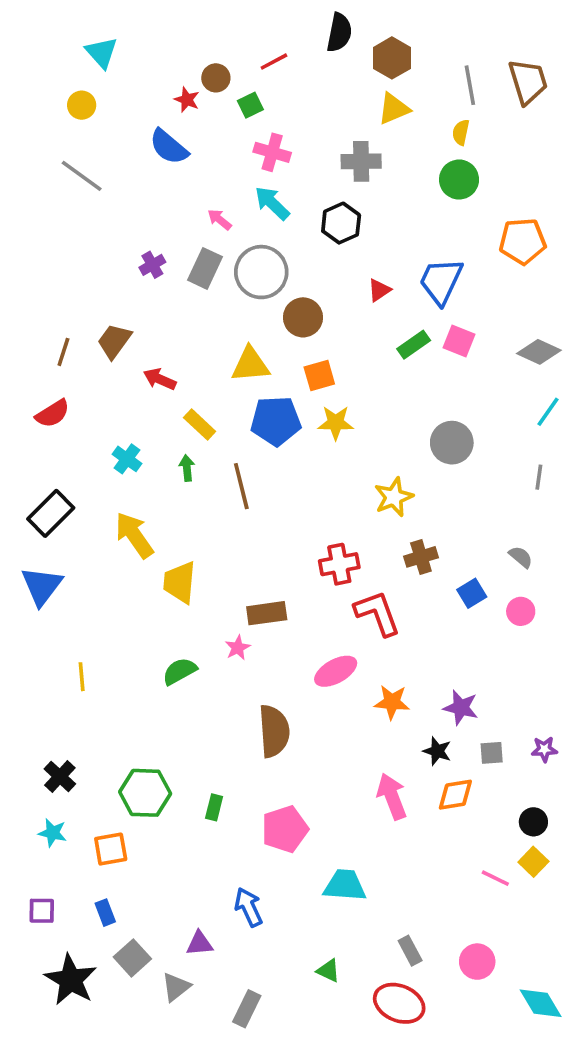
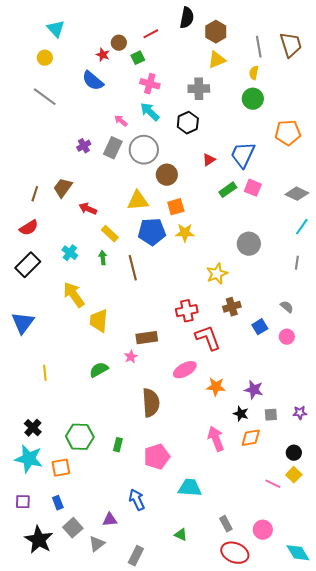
black rectangle: (51, 513) -> (28, 265), moved
cyan star: (53, 833) -> (29, 459), size x1.8
red ellipse: (399, 1003) -> (235, 553), moved

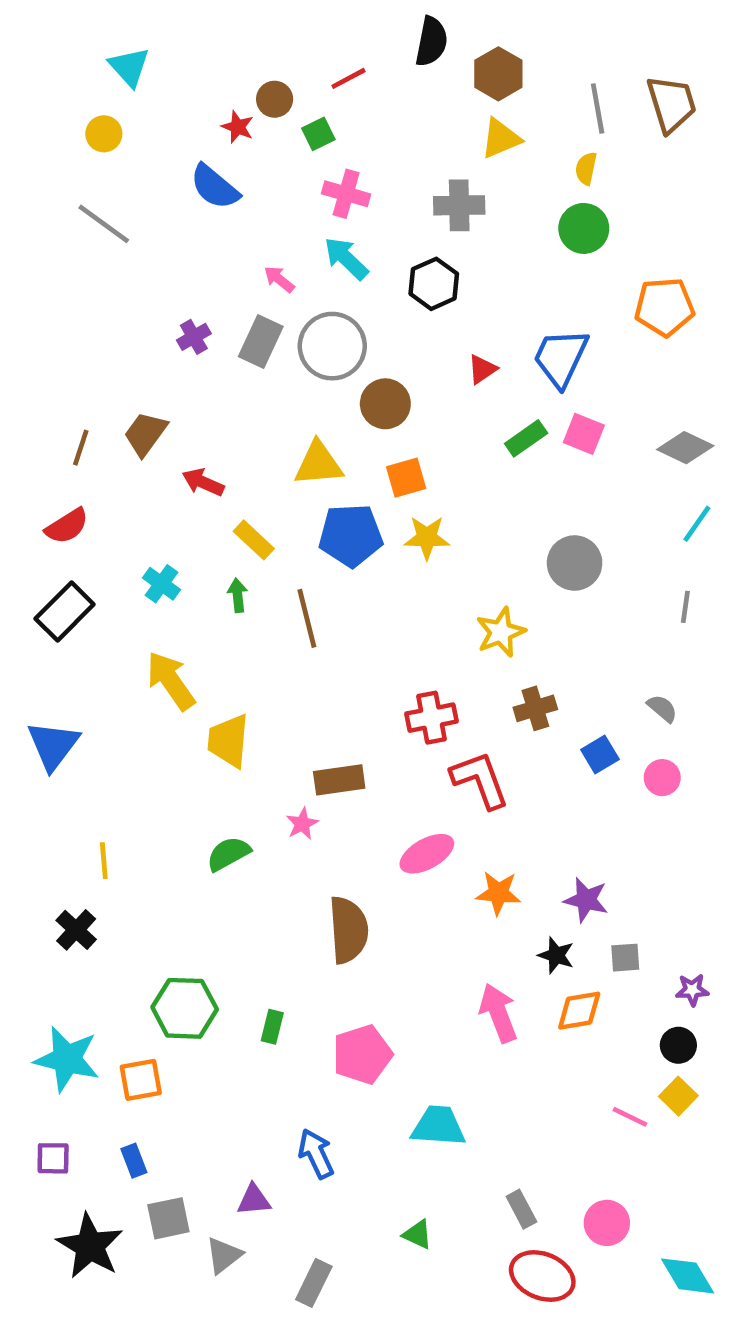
purple star: (300, 413) -> (692, 990), moved
black cross: (33, 428) -> (76, 930), moved
gray square: (73, 528) -> (168, 1218), turned 30

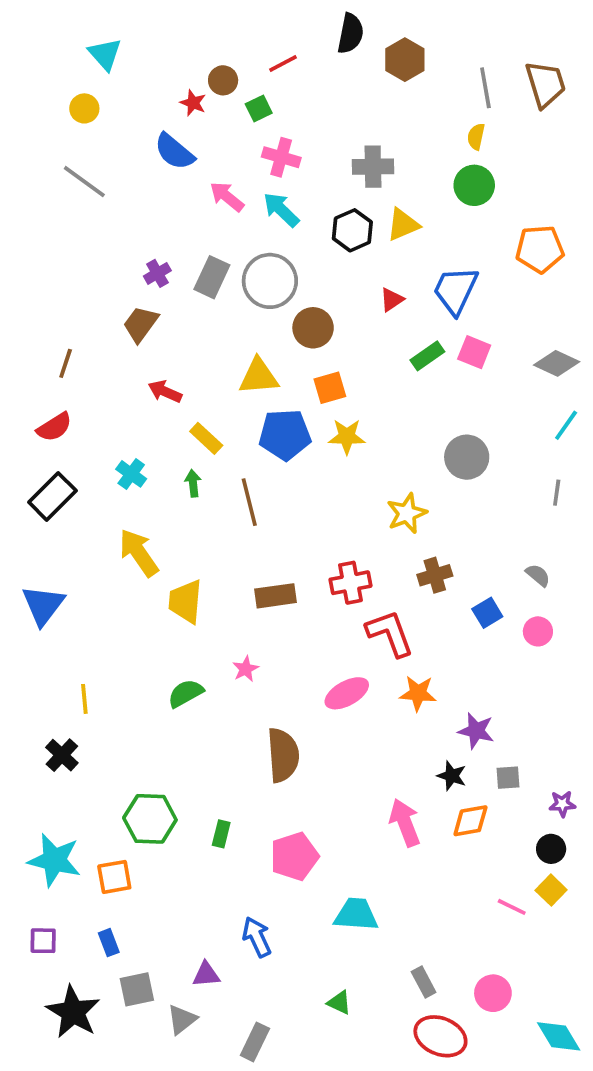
yellow triangle: (501, 138) -> (403, 225), moved
pink arrow: (279, 279) -> (227, 197), moved, size x1.4
brown trapezoid: (145, 434) -> (141, 324), moved
brown rectangle: (339, 780) -> (276, 596), moved
orange star: (498, 893) -> (418, 693), moved

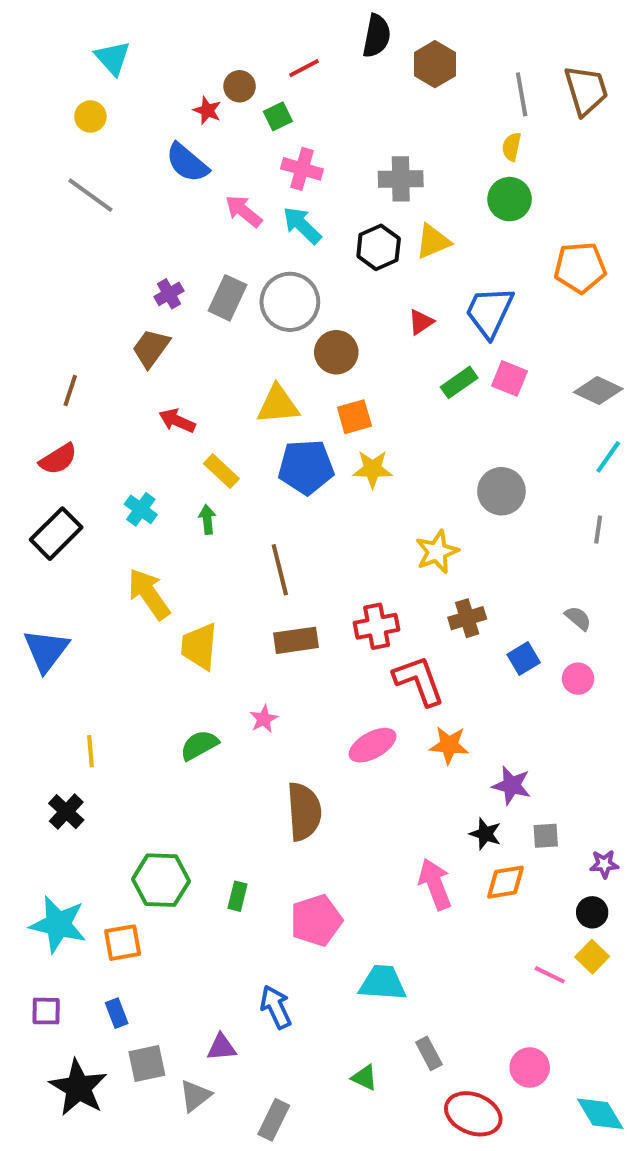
brown line: (249, 502) -> (280, 570), moved
gray rectangle: (424, 982) -> (429, 1053), moved

